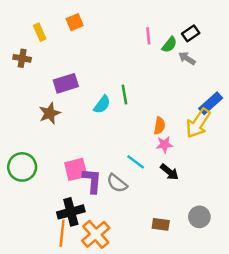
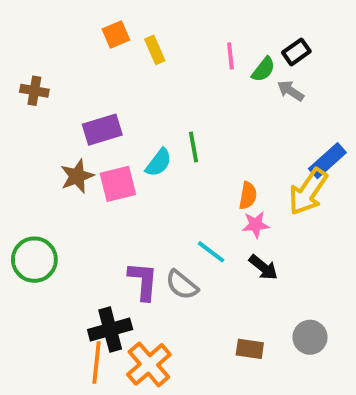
yellow rectangle: (40, 32) -> (155, 50), moved
pink square: (76, 169) -> (118, 184), moved

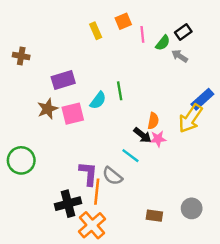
orange square: (116, 34) -> (123, 21), moved
black arrow: (263, 267) -> (142, 135), moved
orange line: (96, 362) -> (97, 192), moved

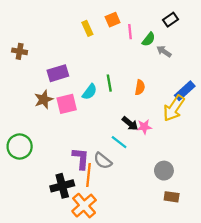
black rectangle: (183, 32) -> (170, 20), moved
orange semicircle: (153, 121) -> (140, 87), moved
gray circle: (192, 208) -> (164, 171), moved
brown rectangle: (154, 216) -> (172, 197), moved

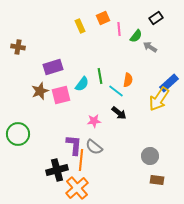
pink star: (144, 127) -> (94, 121), moved
cyan line: (119, 142) -> (116, 91), moved

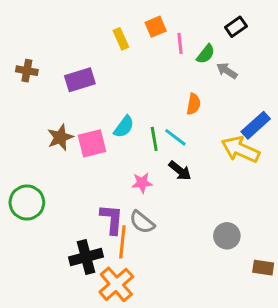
purple rectangle: (53, 67) -> (80, 80), moved
green line: (100, 76) -> (154, 139), moved
orange semicircle: (128, 80) -> (194, 104), moved
yellow arrow: (159, 99) -> (241, 149), turned 80
brown rectangle: (157, 180) -> (263, 268), moved

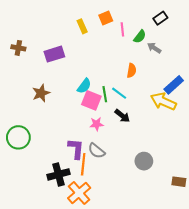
pink square: (92, 143) -> (91, 100), moved, turned 36
gray circle: (227, 236) -> (144, 161), moved

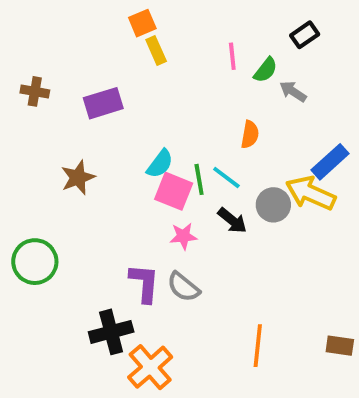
orange square: (106, 18) -> (142, 23), moved
gray circle: (144, 161) -> (273, 205), moved
orange line: (83, 164) -> (258, 346), moved

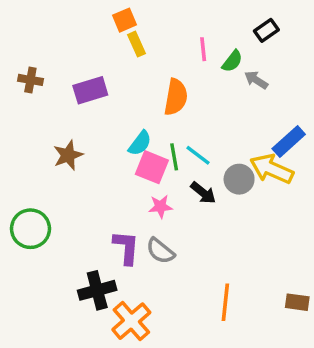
orange semicircle: (250, 134) -> (176, 97), moved, size x1.5

